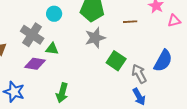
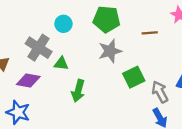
green square: (116, 61) -> (134, 77), turned 30
purple diamond: (35, 64) -> (28, 81), moved
green arrow: (62, 93) -> (78, 91), moved

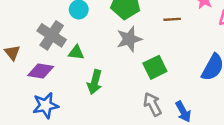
gray arrow: (160, 92) -> (152, 104), moved
blue star: (18, 112) -> (46, 105), moved, turned -30

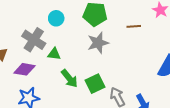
green square: (155, 67) -> (95, 84), moved
green arrow: (95, 82) -> (69, 79), turned -54

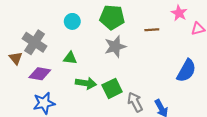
gray cross: (34, 40) -> (35, 42), moved
green arrow: (69, 79) -> (86, 83), turned -42

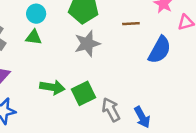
green triangle: (70, 58) -> (34, 37), moved
blue semicircle: (186, 71) -> (160, 50), moved

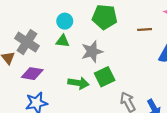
gray star: (87, 44) -> (92, 52), moved
green square: (84, 93) -> (105, 77), moved

